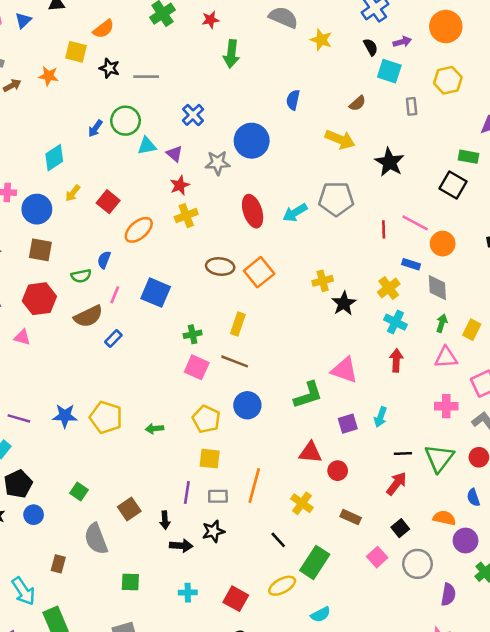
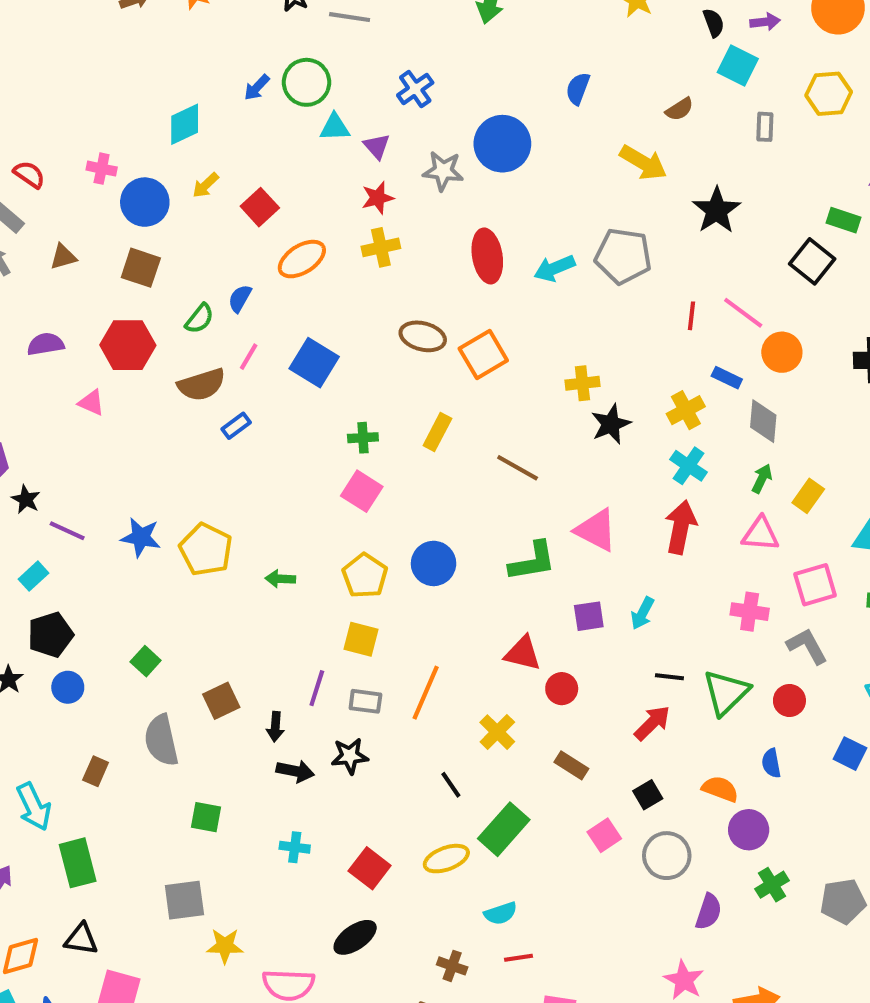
green semicircle: (81, 276) -> (199, 319), turned -48
red arrow: (396, 360) -> (681, 527), size x1.4
brown line: (235, 361) -> (518, 468), moved

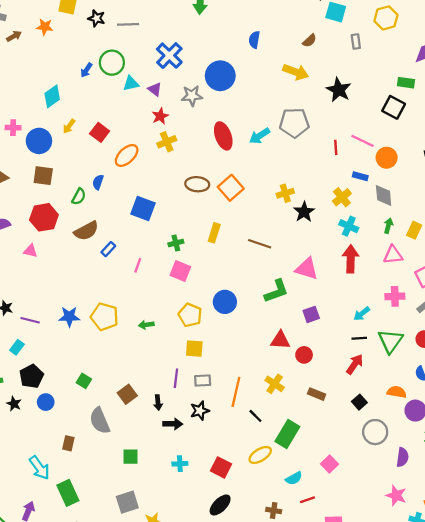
blue cross: (415, 89) -> (169, 56), size x1.4
pink line: (249, 357) -> (138, 265), moved
cyan arrow: (642, 613) -> (362, 314), moved, turned 35
orange line: (426, 693) -> (236, 392), moved
pink square: (604, 835) -> (330, 464), moved

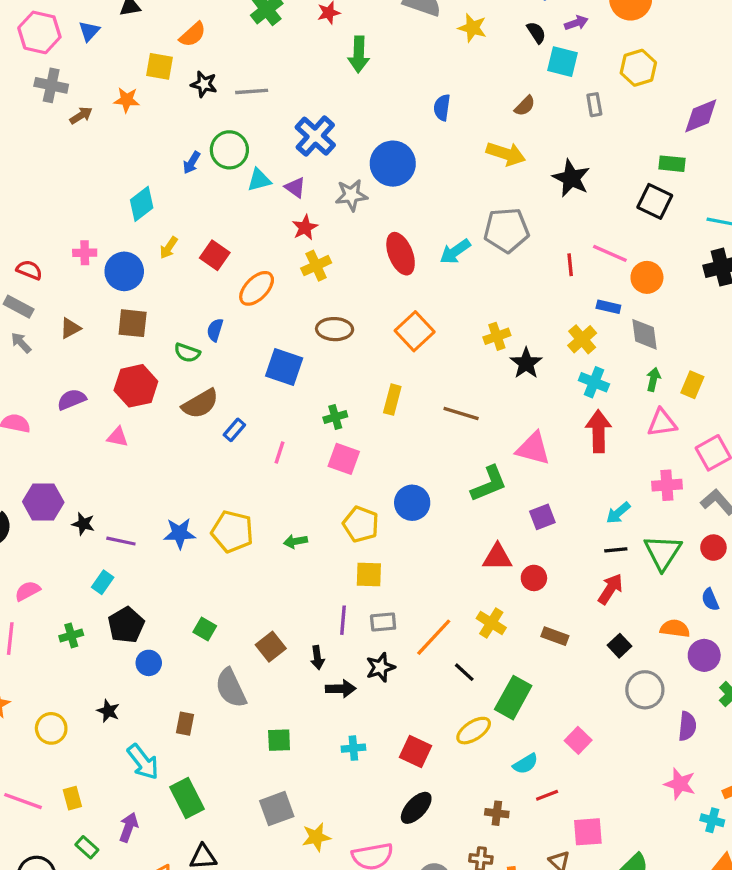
brown ellipse: (197, 184) -> (335, 329), moved
green semicircle: (79, 197) -> (187, 353), turned 84
orange line: (236, 392) -> (434, 637), turned 32
black star: (14, 404) -> (108, 711), moved

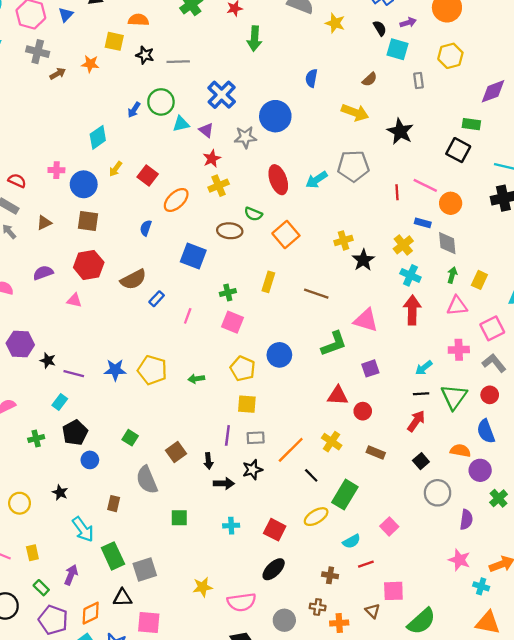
orange semicircle: (193, 34) -> (138, 20), turned -138
green semicircle: (187, 353) -> (253, 214), moved
blue semicircle: (710, 600) -> (486, 431), size x1.5
gray square: (277, 809) -> (145, 570), moved

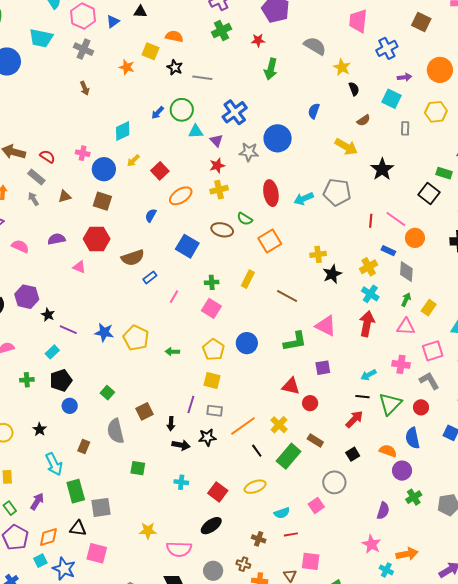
black semicircle: (380, 28) -> (354, 89), moved
brown arrow: (58, 74) -> (85, 88), moved, turned 88
gray circle: (438, 493) -> (334, 482), moved
green rectangle: (345, 495) -> (289, 456), moved

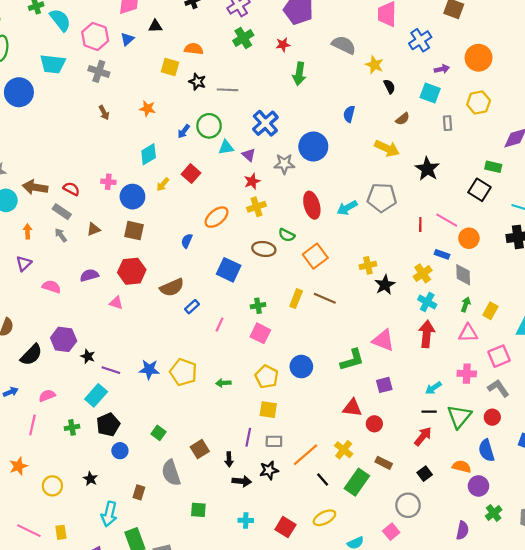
orange star: (127, 67) -> (147, 109), moved
red square: (160, 171) -> (191, 174), moved
brown line: (287, 296) -> (325, 298), moved
cyan rectangle: (52, 352) -> (96, 395), size x1.5
cyan arrow: (54, 464) -> (109, 514), turned 45

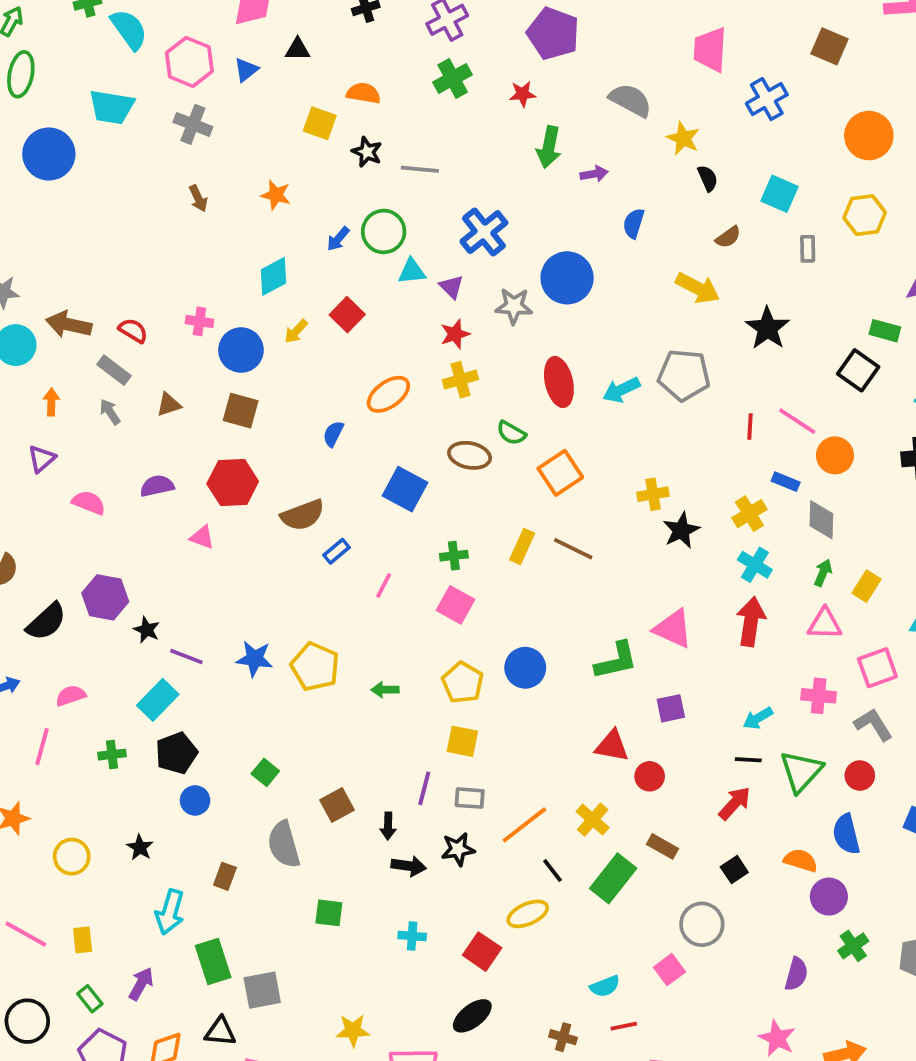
purple arrow: (442, 69) -> (594, 174), moved
yellow ellipse: (324, 518) -> (528, 914), moved

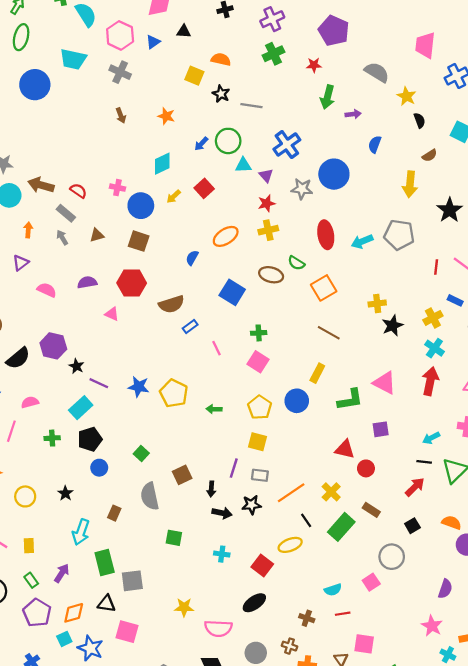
yellow arrow: (698, 288) -> (410, 184), turned 65
yellow rectangle: (522, 547) -> (317, 373), moved
pink line: (384, 586) -> (217, 348), turned -56

